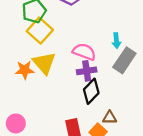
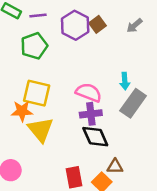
yellow square: (40, 31) -> (37, 93), moved, turned -30
yellow triangle: (44, 63) -> (41, 130), moved
black diamond: (91, 91) -> (95, 137), turned -70

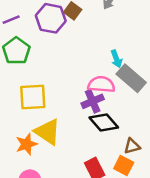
pink semicircle: (89, 93) -> (101, 84), moved
gray rectangle: (133, 103) -> (131, 78), turned -68
orange star: (22, 111) -> (26, 144), moved

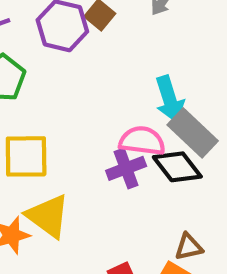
cyan arrow: (116, 59) -> (169, 99), size x1.5
black diamond: (104, 123) -> (177, 167), moved

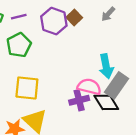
gray rectangle: (193, 133) -> (116, 85), turned 75

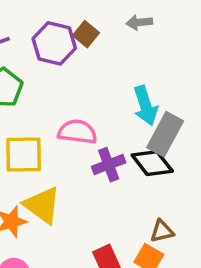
gray arrow: (108, 14) -> (139, 22), turned 49
pink semicircle: (89, 87) -> (77, 132), moved

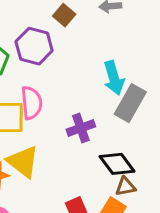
purple hexagon: (54, 43) -> (34, 46), moved
pink semicircle: (77, 132) -> (32, 103), moved, turned 76
black diamond: (152, 163) -> (117, 164), moved

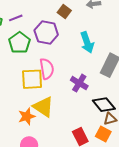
cyan arrow: (114, 78) -> (87, 42), moved
purple cross: (81, 128) -> (79, 83), turned -36

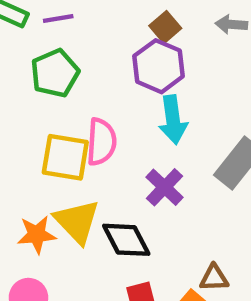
purple hexagon: (46, 32) -> (159, 66), moved
cyan arrow: (87, 42) -> (173, 120), moved
black diamond: (104, 105) -> (126, 240), moved

